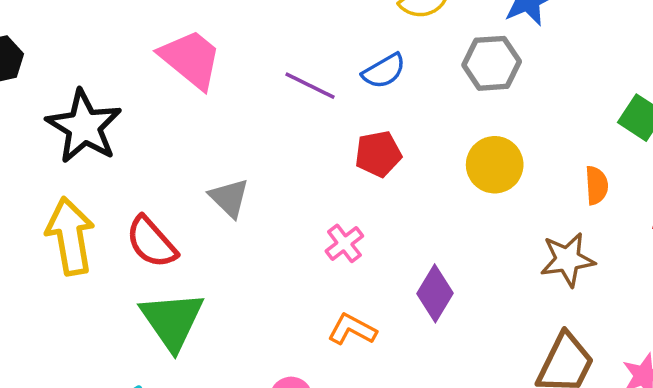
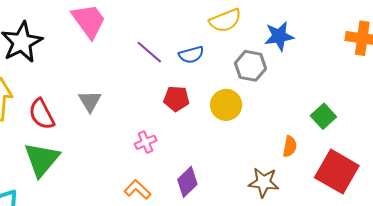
yellow circle: (495, 165) -> (226, 105), moved

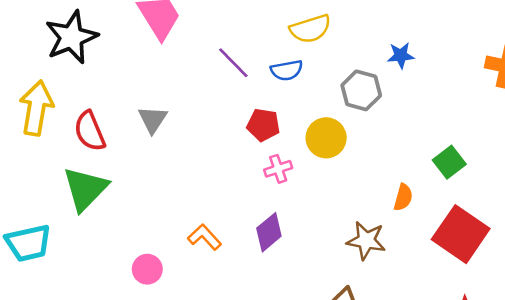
yellow semicircle: (225, 21) -> (310, 29), moved
blue star: (279, 36) -> (401, 55), size x0.7
pink cross: (146, 142) -> (278, 169), moved

